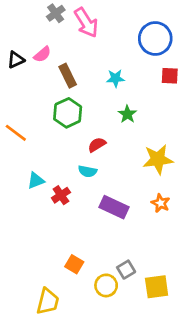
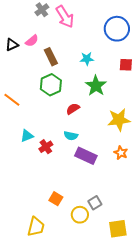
red square: (170, 76) -> (126, 65), moved
green star: (127, 114) -> (96, 86), size x1.5
cyan semicircle: (88, 171) -> (71, 136), moved
yellow square: (157, 287) -> (118, 229), moved

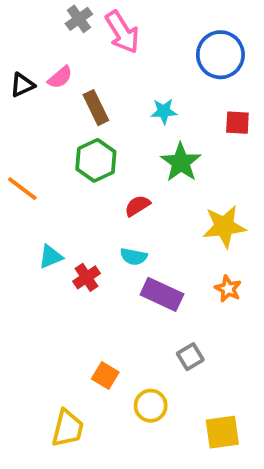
gray square: (95, 203) -> (190, 357), moved

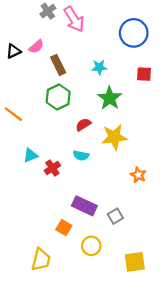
yellow star: (224, 226) -> (114, 137), moved
purple rectangle: (162, 294) -> (84, 206), moved

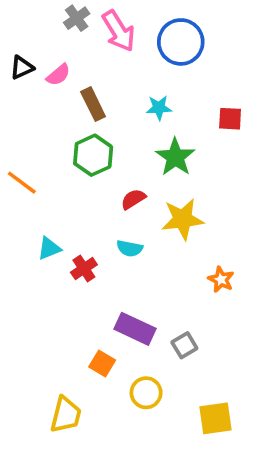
blue circle: (134, 33) -> (181, 42), moved
black triangle: (13, 51) -> (22, 68), moved

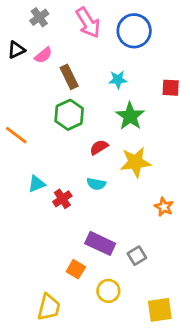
gray cross: (77, 18) -> (39, 17), moved

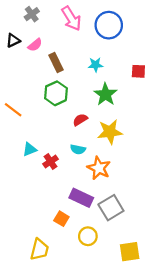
orange star: (164, 207) -> (99, 168), moved, size x1.5
gray square: (137, 256) -> (111, 208), size x1.6

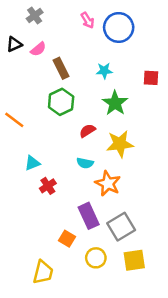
pink arrow: (71, 19) -> (87, 20), moved, size x0.6
red cross: (50, 161) -> (48, 186), moved
purple rectangle: (81, 198) -> (89, 216), turned 40
yellow square: (130, 252) -> (134, 260), moved

